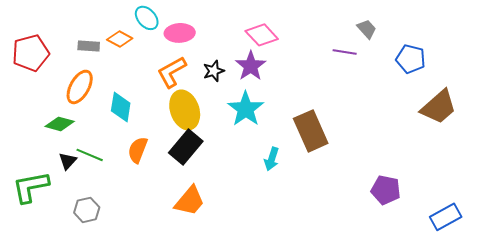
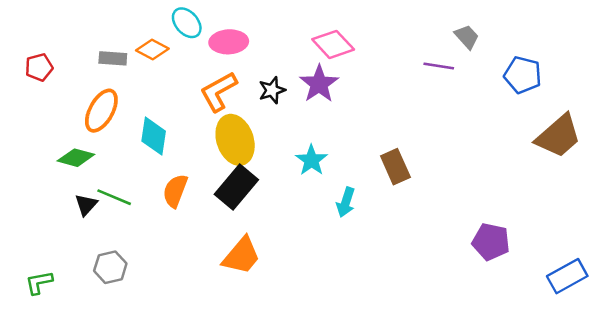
red pentagon: (31, 53) -> (39, 67), size x0.6
cyan star: (246, 109) -> (311, 160), moved, size x0.7
brown rectangle: (311, 131) -> (395, 167), size x0.7
green L-shape: (31, 187) -> (39, 282), moved, size x0.6

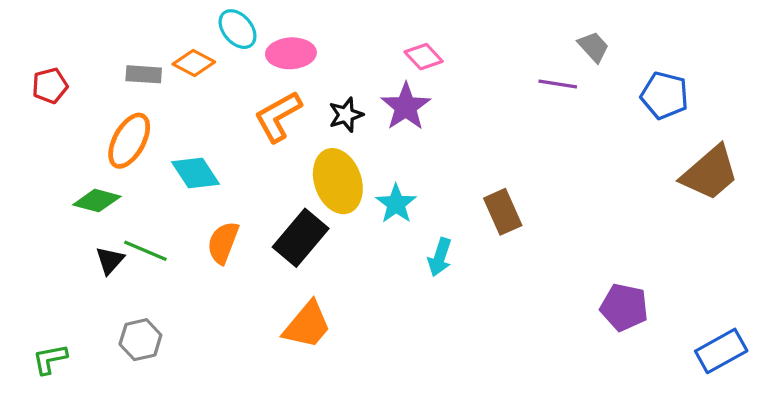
pink diamond: (333, 44) -> (424, 57), size x0.7
cyan diamond: (154, 136) -> (195, 173), turned -42
yellow ellipse: (235, 140) -> (338, 181), moved

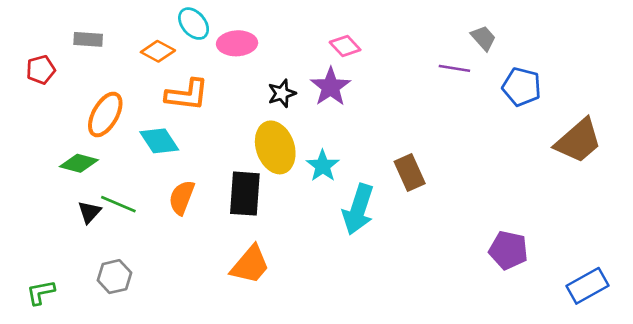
gray rectangle: (144, 74) -> (88, 39), moved
blue pentagon: (665, 95) -> (522, 87), moved
orange L-shape: (278, 116) -> (187, 95), moved, turned -144
black rectangle: (301, 238) -> (245, 194), turned -36
cyan arrow: (440, 257) -> (358, 209), size x1.6

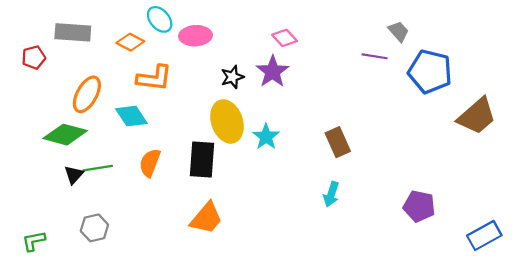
gray rectangle: (88, 39) -> (73, 32), size x1.5
blue pentagon: (522, 87) -> (430, 72), size x1.4
green diamond: (79, 163) -> (65, 135), size x1.4
green line: (118, 204) -> (98, 168), turned -32
cyan arrow: (358, 209) -> (331, 194), moved, size x0.6

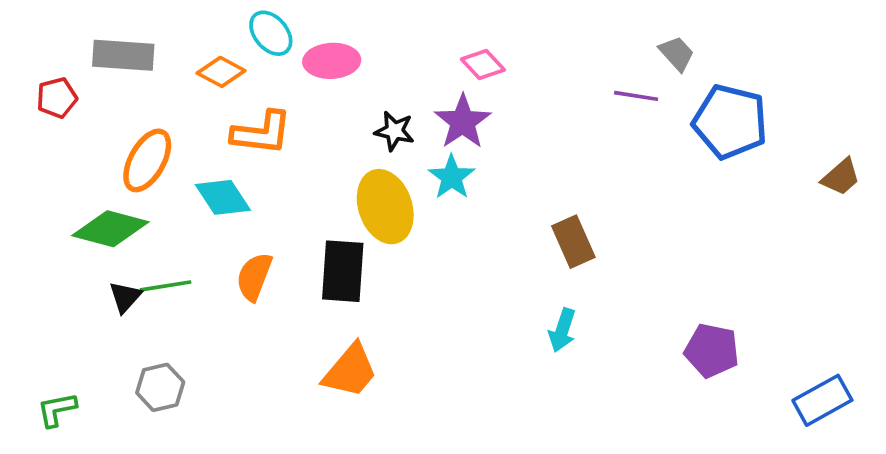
black star: (232, 77) -> (394, 131), turned 30
brown trapezoid: (477, 116) -> (841, 177), moved, size x0.6
cyan star: (266, 137) -> (452, 177), moved

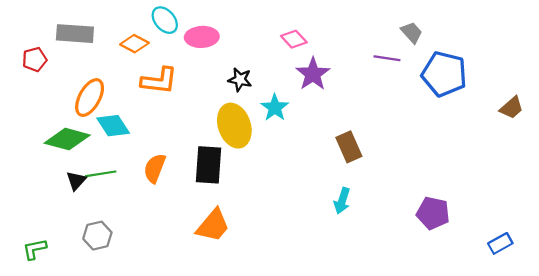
purple star: (463, 122) -> (313, 74), moved
cyan diamond: (223, 197) -> (113, 126), moved
blue rectangle: (822, 400) -> (500, 243), size x0.7

